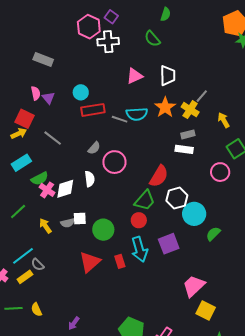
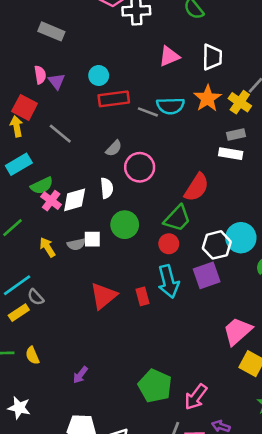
yellow arrow: (19, 133) -> (17, 126), turned -77
white hexagon: (177, 198) -> (217, 245), moved
green circle: (103, 230) -> (125, 225), moved

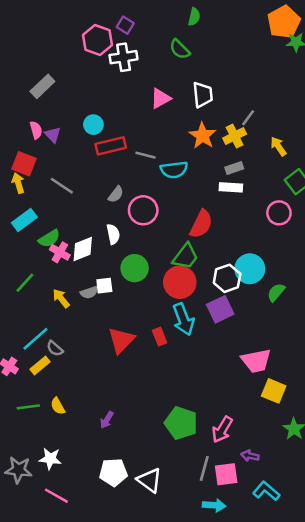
gray rectangle: (51, 31) -> (42, 86), turned -60
yellow cross: (240, 102) -> (235, 136), turned 35
cyan semicircle: (170, 106) -> (174, 170), moved
red circle: (169, 244) -> (180, 282), size x1.6
pink trapezoid: (237, 331) -> (256, 361), turned -144

